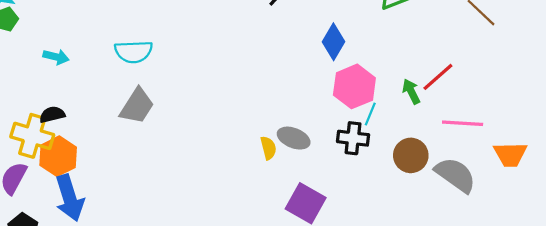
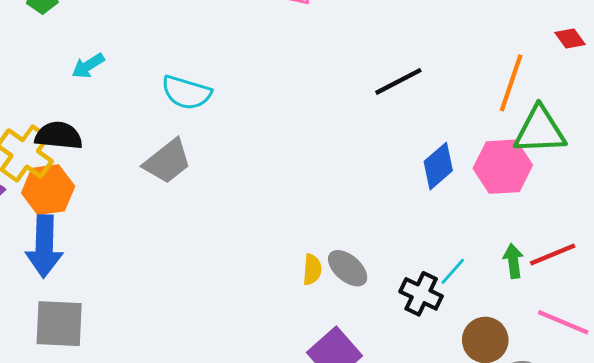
cyan arrow: (56, 57) -> (88, 66), turned 115
pink hexagon: (354, 86) -> (503, 167), moved
black semicircle: (52, 115) -> (59, 136), size x1.4

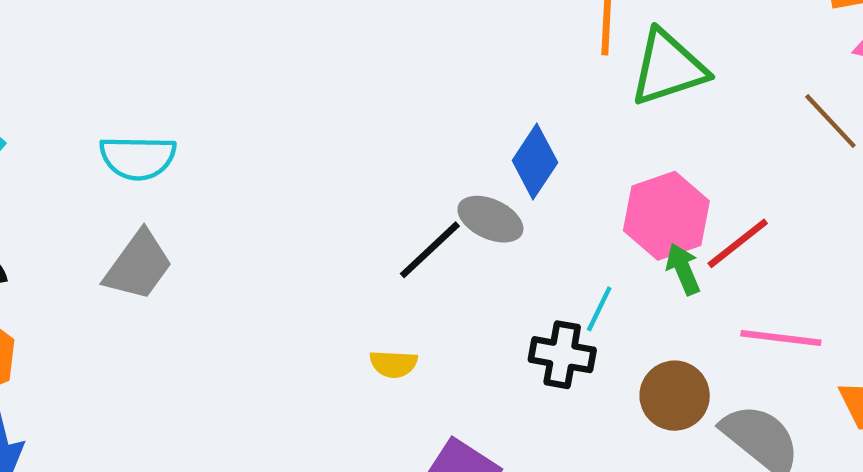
black line: (398, 81) -> (430, 250), moved
pink hexagon: (503, 167) -> (666, 216), moved
gray ellipse: (348, 268) -> (490, 219), moved
yellow semicircle: (312, 270) -> (394, 364), turned 104

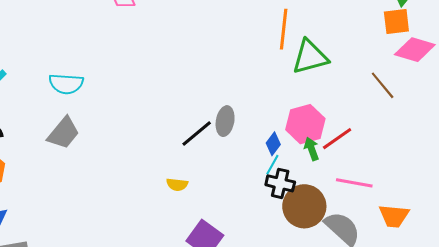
blue diamond: (535, 161) -> (273, 144), moved, size x0.7
gray ellipse: (490, 219) -> (225, 121), turned 72
black cross: (562, 355) -> (280, 183), moved
brown circle: (675, 396) -> (304, 206), size x1.4

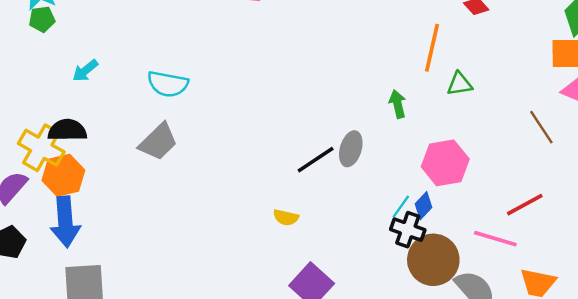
green triangle: (310, 57) -> (460, 84), size x0.6
red line: (337, 139) -> (525, 205), moved
blue diamond: (273, 144) -> (424, 206), moved
green arrow: (312, 149) -> (398, 104), moved

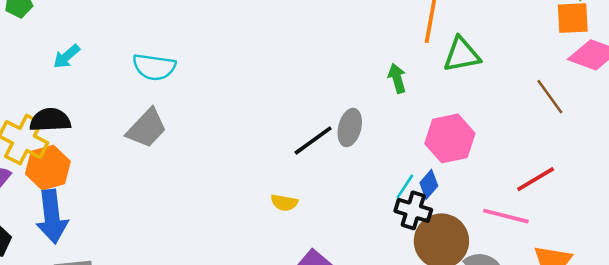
green triangle: (460, 84) -> (462, 55), size x1.4

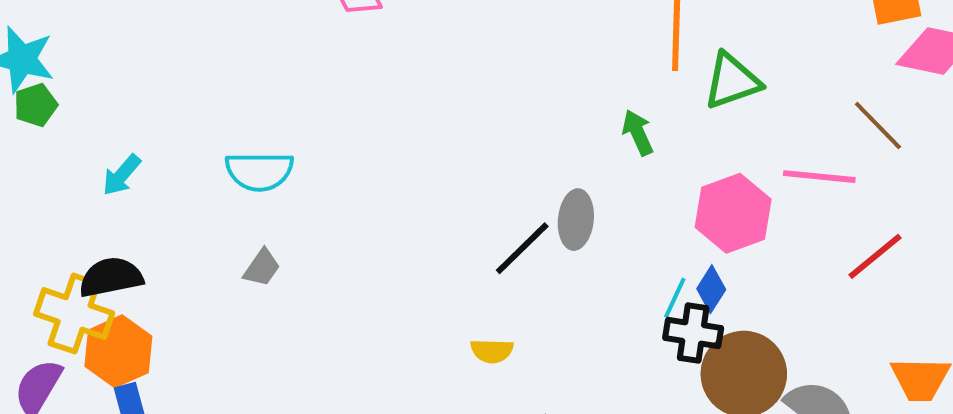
gray trapezoid: (147, 128) -> (262, 268), size x0.6
pink line: (506, 216) -> (819, 177), moved

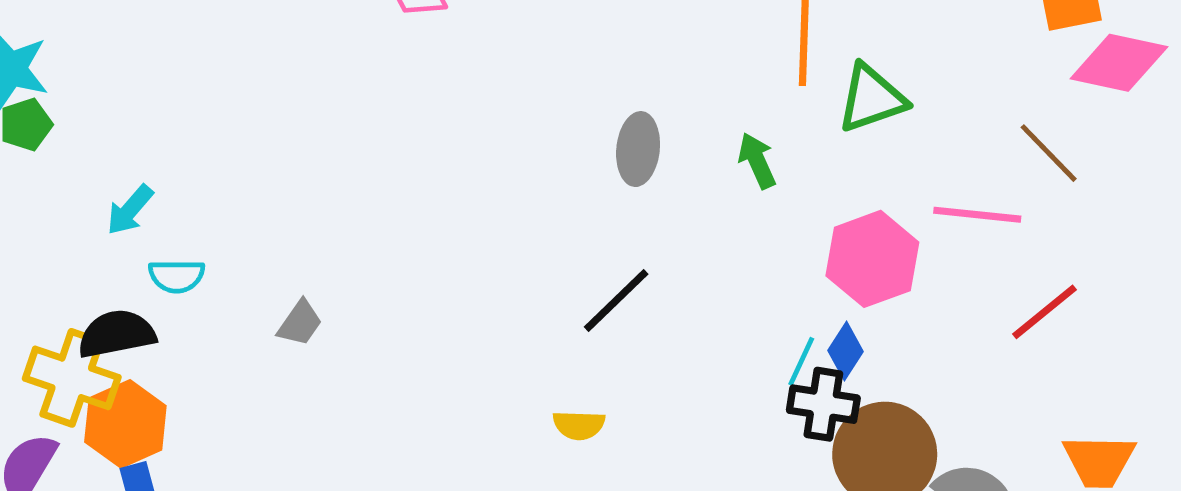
cyan semicircle: (259, 171) -> (177, 276), moved, size x0.7
gray ellipse: (576, 220) -> (638, 149), moved

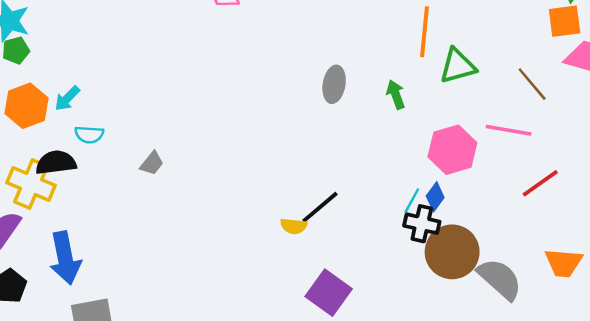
brown line: (1049, 153) -> (532, 84), moved
black line: (616, 300) -> (320, 207), moved
orange hexagon: (125, 424) -> (27, 106), moved

